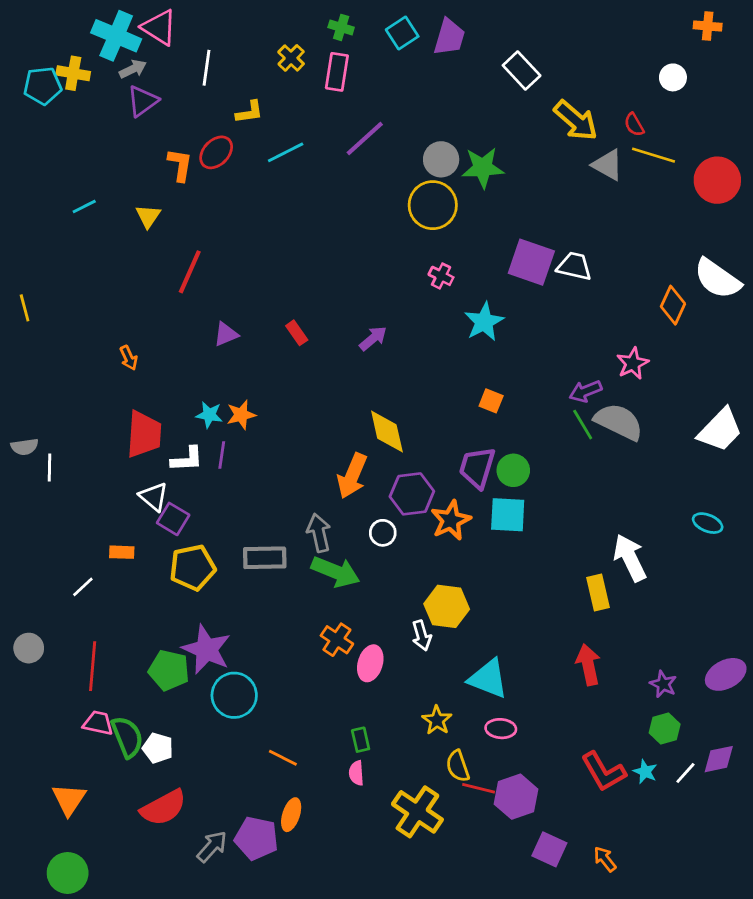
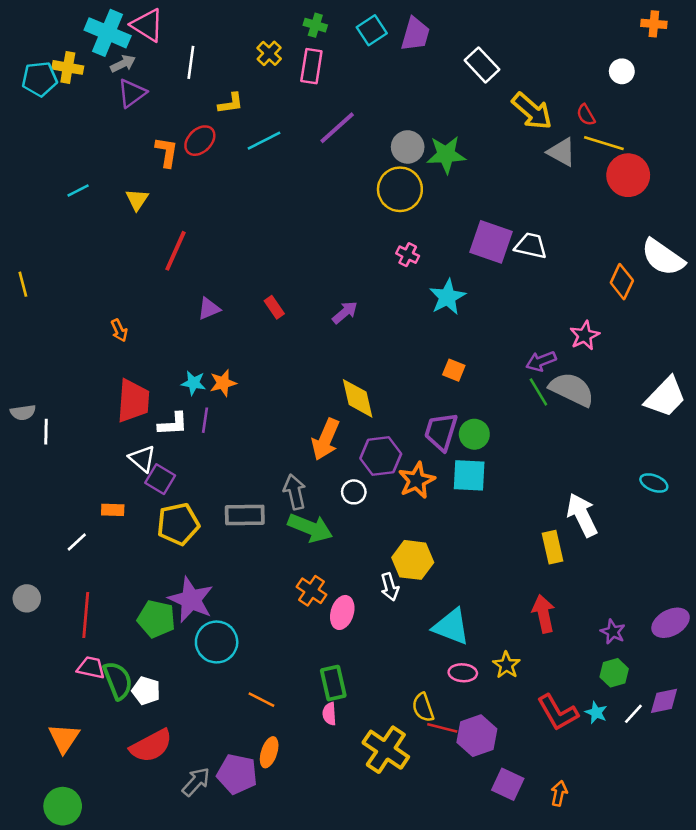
red circle: (717, 180) -> (628, 175), moved
yellow star: (437, 720) -> (506, 665), moved
green rectangle: (361, 740) -> (333, 683), size x1.5
orange arrow: (605, 859) -> (559, 793), turned 50

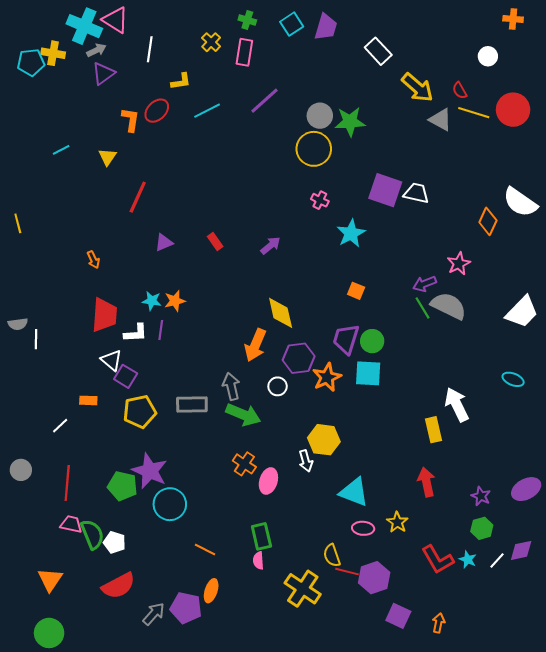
red circle: (628, 175) -> (513, 110), moved

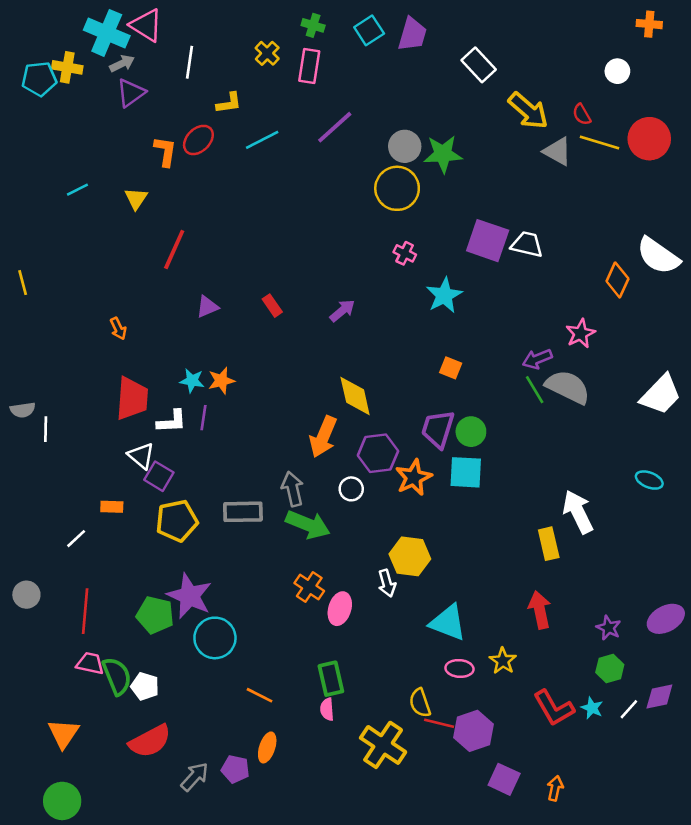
purple pentagon: (186, 608) -> (235, 769), size x0.7

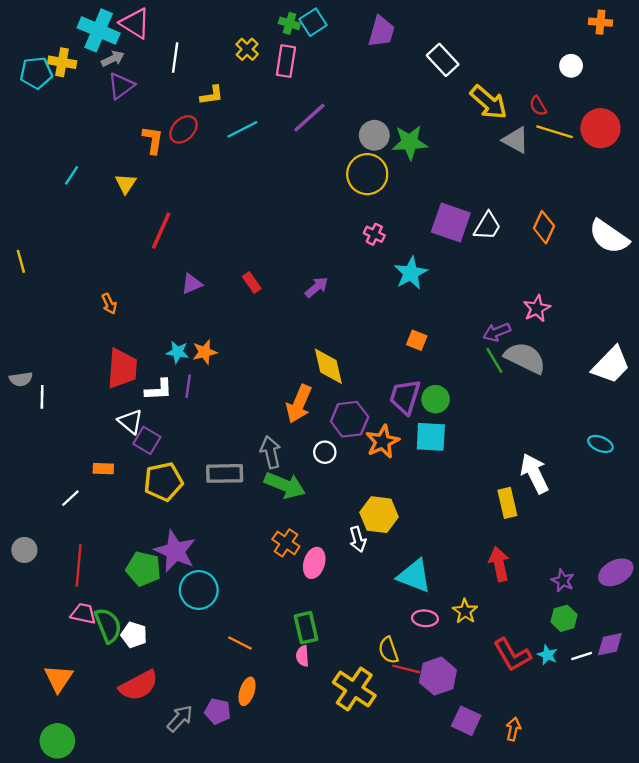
cyan square: (369, 30) -> (313, 22), moved
cyan line: (77, 190) -> (72, 175), turned -30
white trapezoid: (527, 244) -> (487, 226), turned 108
orange diamond: (617, 280) -> (544, 227), moved
white line: (629, 709) -> (582, 656), turned 30

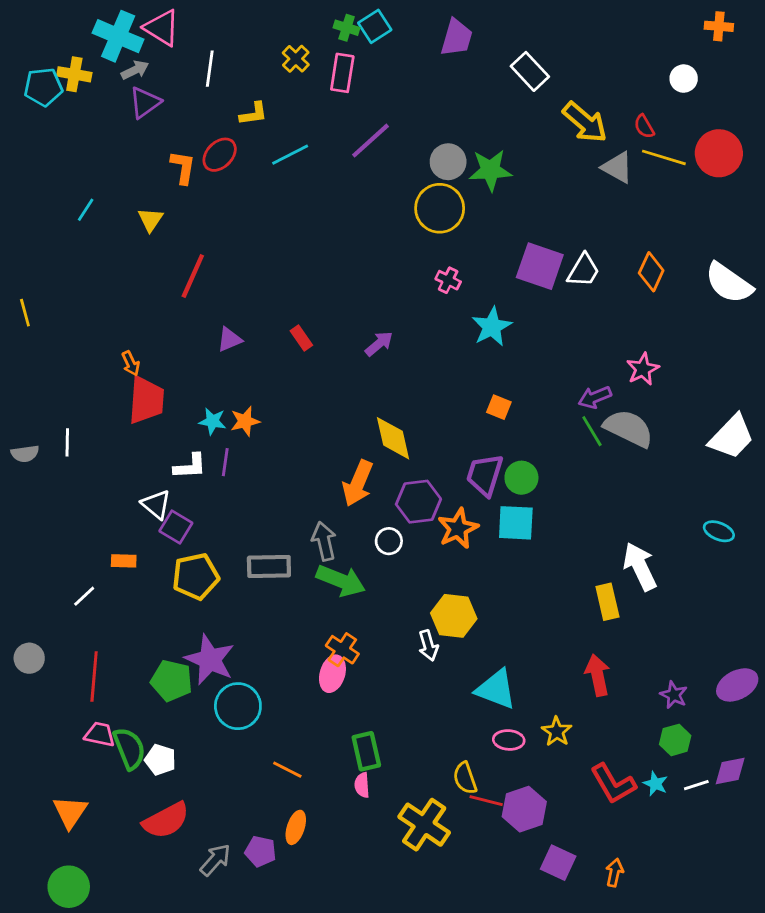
red trapezoid: (122, 369) -> (146, 400), moved
white line: (42, 397) -> (67, 442), moved
pink ellipse: (314, 563) -> (332, 674), moved

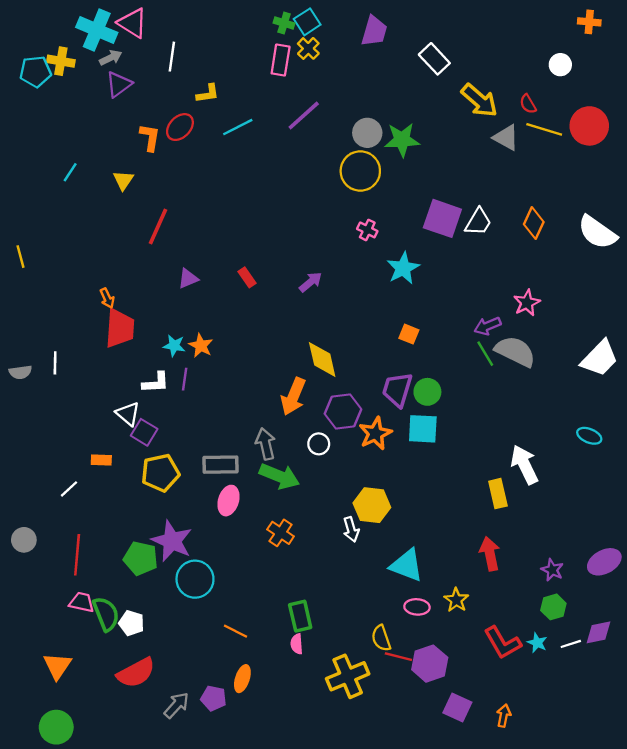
yellow cross: (296, 59) -> (308, 48), moved
orange star: (245, 421) -> (201, 346), turned -30
pink ellipse: (332, 674) -> (229, 501), moved
yellow cross: (424, 825) -> (348, 676), turned 33

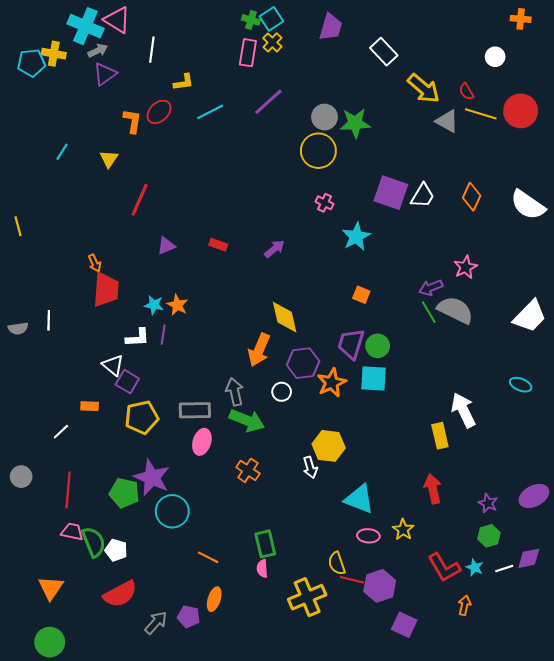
red rectangle: (247, 277) -> (218, 245), turned -36
orange arrow: (504, 716) -> (464, 605), moved

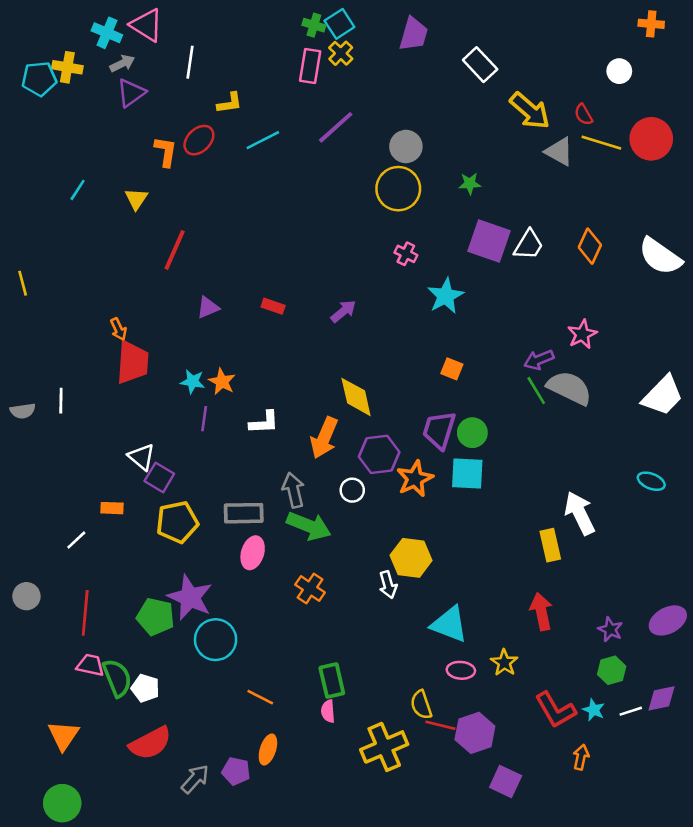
cyan cross: (85, 26) -> (107, 33), size x0.7
green star: (355, 123) -> (470, 184), moved, size x0.6
white L-shape: (138, 338) -> (264, 422), moved

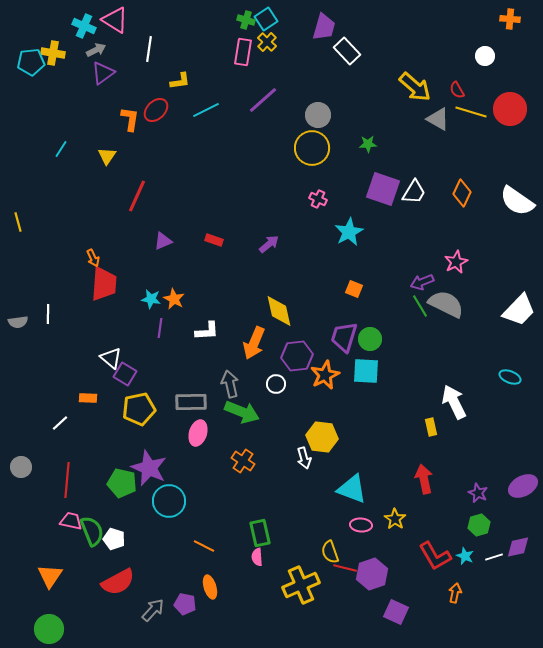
white rectangle: (480, 65) -> (347, 51), moved
yellow rectangle: (550, 545) -> (431, 427), size x0.7
orange ellipse: (268, 750) -> (210, 587), turned -35

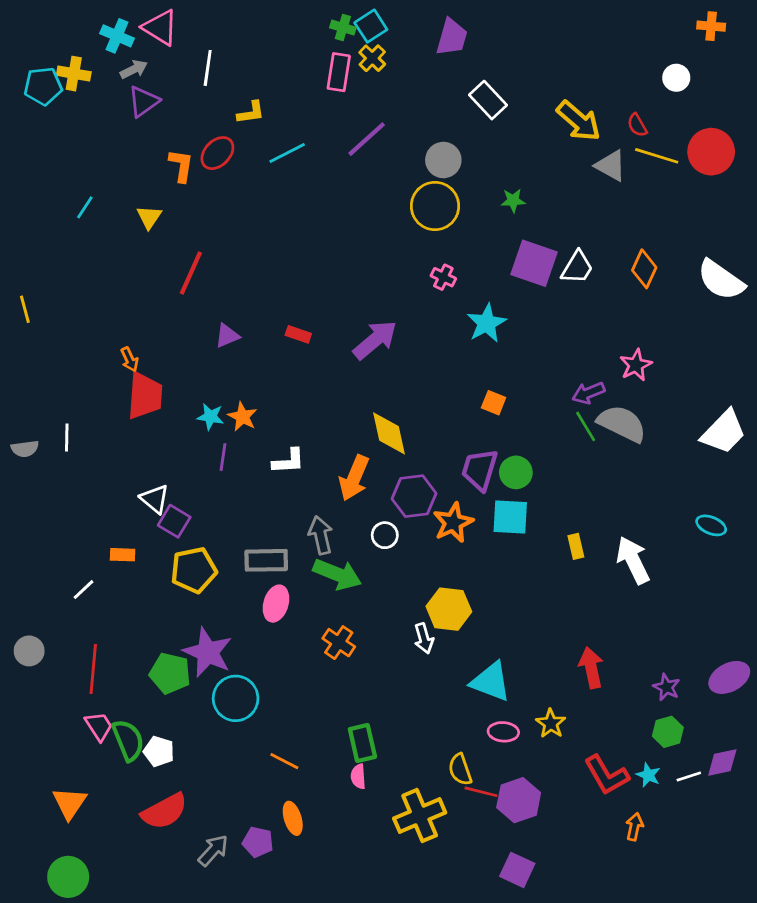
white rectangle: (347, 51) -> (488, 100), moved
purple arrow: (269, 244) -> (375, 340), size x1.6
yellow rectangle: (431, 427) -> (576, 546), moved
pink trapezoid: (71, 521) -> (99, 726), turned 45
purple square: (396, 612) -> (517, 870), moved

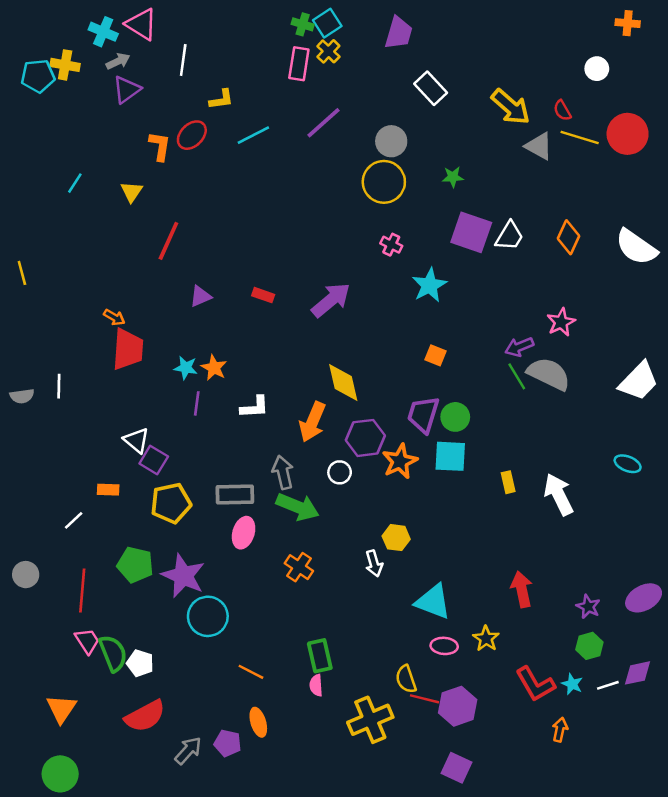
orange arrow: (130, 359) -> (114, 317), turned -35
yellow hexagon: (449, 609) -> (396, 538), size x0.7
green pentagon: (170, 673) -> (135, 565), moved

